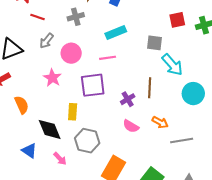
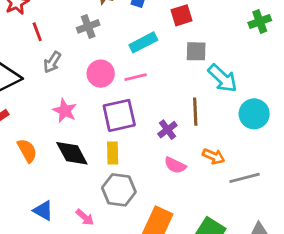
red line: (37, 17) -> (37, 32), turned 56
red square: (177, 20) -> (181, 15), moved
pink circle: (71, 53) -> (101, 74), moved
yellow rectangle: (73, 112) -> (113, 153), moved
black diamond: (50, 129) -> (72, 153), moved

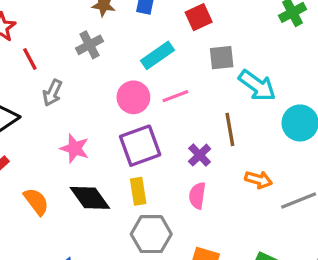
pink circle: (101, 74) -> (133, 97), moved
pink line: (136, 77) -> (175, 96), moved
pink semicircle: (175, 165) -> (197, 196), moved, turned 80

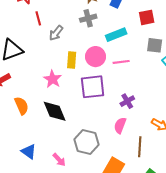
gray cross: (89, 45) -> (88, 18), moved
gray arrow: (52, 93) -> (56, 33), moved
brown line: (230, 129) -> (140, 147), moved
yellow rectangle: (138, 191) -> (72, 60), moved

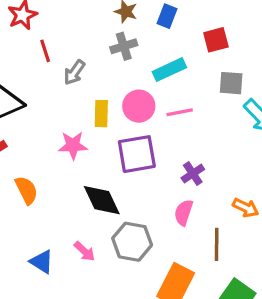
pink star: (53, 79) -> (73, 145), turned -30
black diamond: (55, 111) -> (102, 200), moved
pink arrow: (59, 160) -> (84, 251), moved

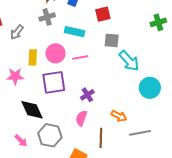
cyan rectangle: (169, 70) -> (74, 32), turned 36

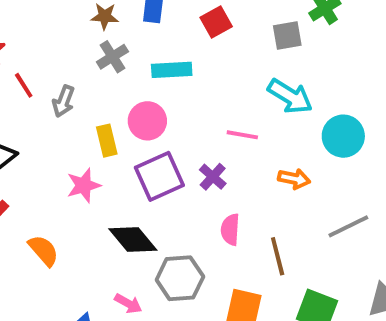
gray square: (112, 40) -> (287, 35), moved
pink line: (80, 58) -> (242, 135), moved, turned 35
purple cross: (87, 95) -> (213, 177), moved
orange arrow: (119, 116) -> (294, 179), moved

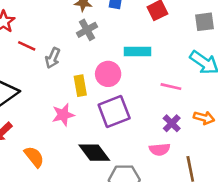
cyan rectangle: (172, 70) -> (138, 52), moved
red line: (24, 85) -> (27, 46), turned -36
purple cross: (213, 177) -> (172, 123), moved
pink semicircle: (230, 229) -> (160, 149), turned -102

